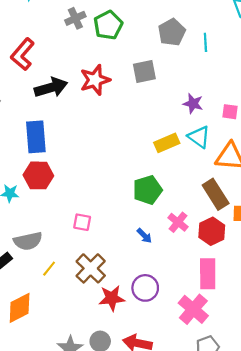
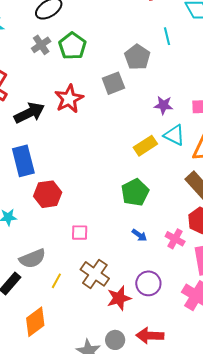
gray pentagon: (172, 32) -> (137, 57), moved
cyan line: (205, 42) -> (167, 36), moved
red hexagon: (38, 175) -> (48, 194), moved
pink cross: (178, 222) -> (175, 239), moved

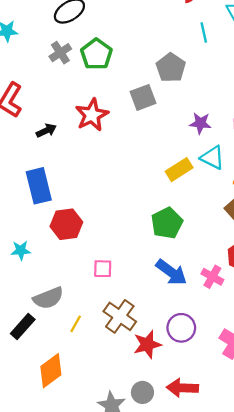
cyan line: (167, 36) -> (204, 33), moved
black arrow: (29, 113) -> (46, 131), size x0.6
blue arrow: (139, 235) -> (171, 272), size x1.8

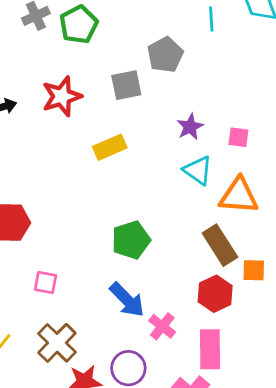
purple star: (200, 123) -> (190, 127), turned 30
yellow rectangle: (179, 170) -> (110, 147), moved
pink cross: (212, 277) -> (162, 326), moved

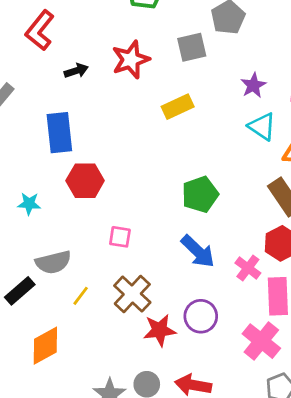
pink cross: (162, 326) -> (248, 268), moved

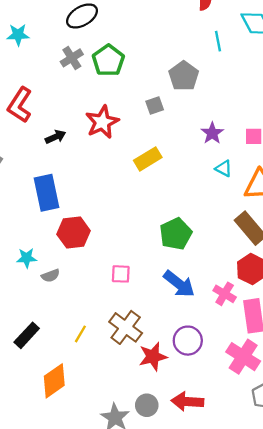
gray square: (192, 47) -> (155, 106), size x0.7
cyan triangle: (262, 127) -> (224, 168), size x0.7
pink square: (120, 237) -> (121, 274), moved
gray semicircle: (53, 262) -> (51, 276), moved, size x0.6

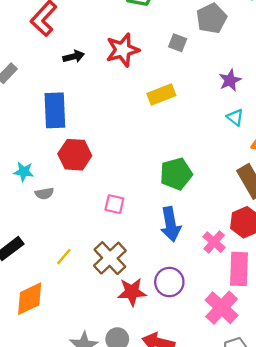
gray square: (155, 106) -> (178, 43), turned 30
blue arrow: (179, 284) -> (171, 224), turned 32

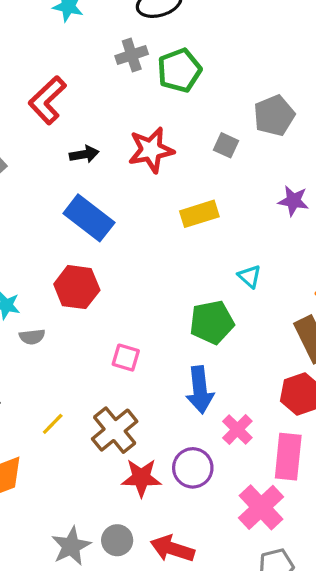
purple star: (230, 80) -> (293, 201), turned 30
blue rectangle: (55, 110) -> (89, 218), moved, turned -54
cyan triangle: (235, 117) -> (250, 276), moved
pink cross: (214, 242) -> (237, 429), moved

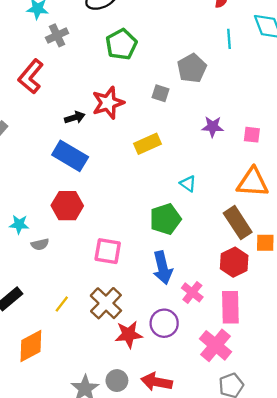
gray cross: (132, 55) -> (57, 35), moved
black arrow: (84, 154) -> (75, 118), moved
pink square: (126, 358) -> (108, 251), size x1.4

